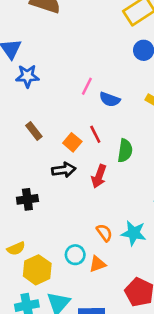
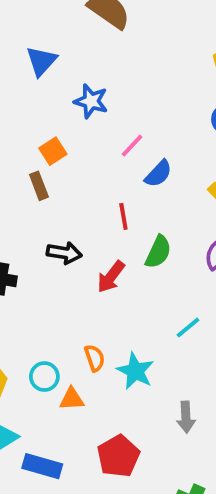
blue star: (27, 76) -> (91, 101), moved
blue semicircle: (110, 99) -> (158, 174), turned -84
orange square: (72, 142) -> (53, 151), moved

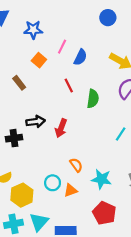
orange square: (53, 151) -> (39, 60), moved
black arrow: (64, 253) -> (36, 122), moved
red arrow: (111, 277) -> (61, 128), moved
cyan star: (135, 371) -> (101, 179), moved

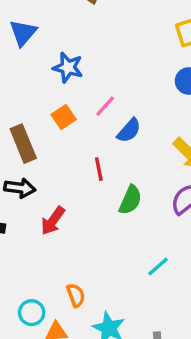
brown rectangle: (19, 83) -> (23, 144), size x1.5
black arrow: (36, 122) -> (20, 188), moved
red arrow: (61, 128) -> (53, 221), moved

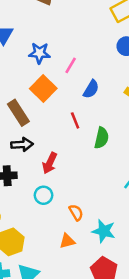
pink line: (105, 106) -> (71, 65), moved
orange square: (64, 117) -> (43, 88), size x1.5
cyan circle: (32, 313) -> (43, 195), moved

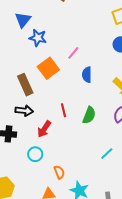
blue star: (39, 53) -> (38, 38), moved
blue semicircle: (91, 89) -> (87, 75), turned 140
red line: (75, 120) -> (64, 110), moved

